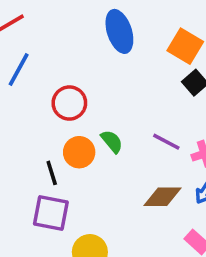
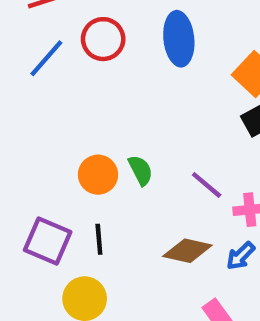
red circle: (69, 103) -> (103, 39), moved
black line: (52, 173) -> (99, 239), moved

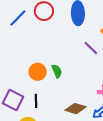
purple line: (207, 185) -> (91, 48), moved

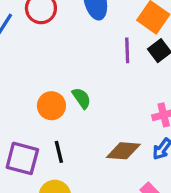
purple line: (91, 48) -> (127, 50), turned 56

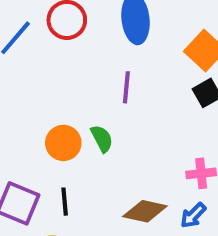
purple line: (127, 50) -> (126, 87), moved

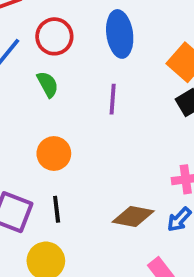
green semicircle: (102, 139) -> (48, 84), moved

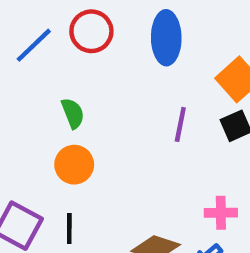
green semicircle: (48, 84) -> (73, 113), moved
purple line: (113, 99) -> (180, 124), moved

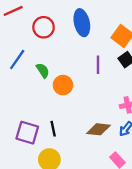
blue line: (34, 45) -> (17, 60), moved
orange circle: (74, 165) -> (63, 85), moved

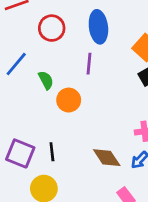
purple line: (98, 65) -> (89, 64), moved
brown diamond: (99, 129) -> (107, 158), turned 45

